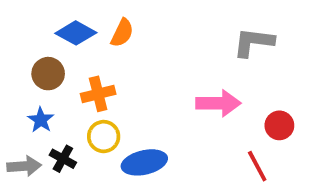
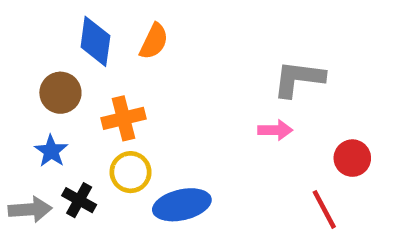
blue diamond: (76, 33) -> (95, 41), turned 69
gray L-shape: (253, 42) -> (299, 79), moved
pink arrow: (218, 103) -> (275, 130), size x0.6

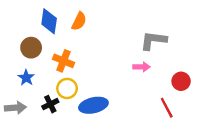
orange cross: (124, 118) -> (63, 61), turned 36
black cross: (79, 200) -> (50, 104), moved, turned 35

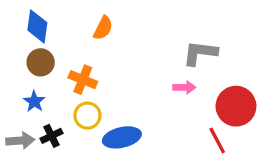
blue diamond: (49, 21) -> (37, 26), moved
red circle: (181, 81) -> (236, 106), size x1.6
black cross: (50, 104) -> (52, 136), moved

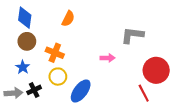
pink arrow: (184, 87) -> (108, 58), moved
blue ellipse: (122, 137) -> (81, 91), turned -40

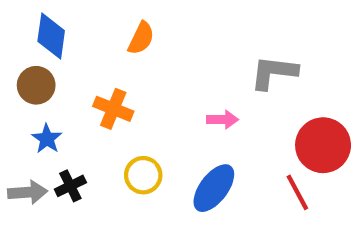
brown circle: (27, 41) -> (36, 85), moved
yellow circle: (58, 77) -> (143, 175), moved
blue ellipse: (81, 91) -> (214, 188), moved

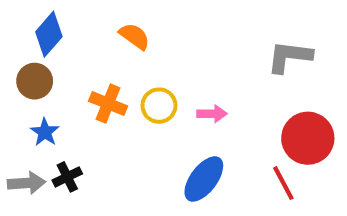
blue diamond: (51, 36) -> (49, 34), turned 33
orange semicircle: (141, 38) -> (135, 36), turned -80
gray L-shape: (274, 72) -> (289, 57), moved
yellow circle: (143, 175) -> (159, 106), moved

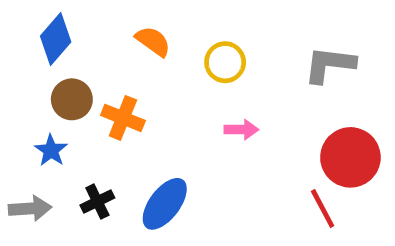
brown circle: (35, 81) -> (72, 99), moved
yellow circle: (159, 106) -> (225, 62), moved
black cross: (67, 177) -> (97, 201), moved
blue ellipse: (204, 179) -> (165, 204), moved

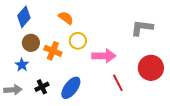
yellow circle: (225, 62) -> (78, 41), moved
pink arrow: (241, 130) -> (104, 56), size x1.6
red line: (323, 208) -> (118, 83), moved

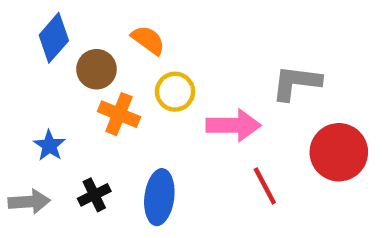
gray L-shape: (142, 28) -> (296, 83), moved
brown circle: (31, 43) -> (96, 69), moved
blue ellipse: (71, 88) -> (159, 197), turned -30

